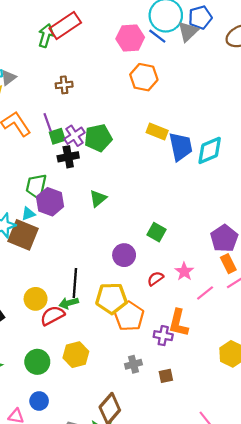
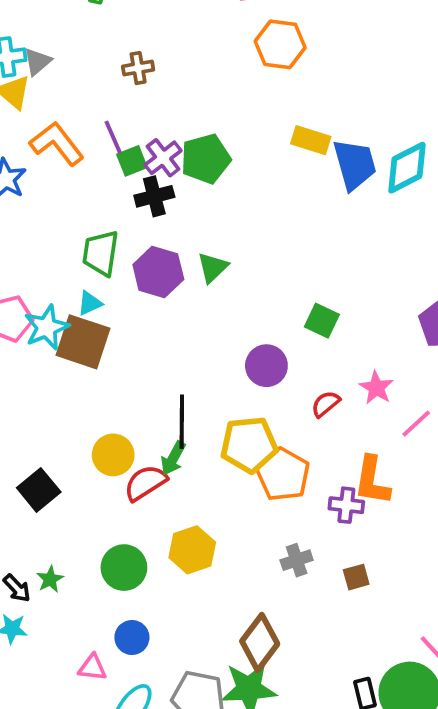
purple hexagon: (50, 202) -> (158, 272), moved
green arrow: (69, 303) -> (173, 458), turned -42

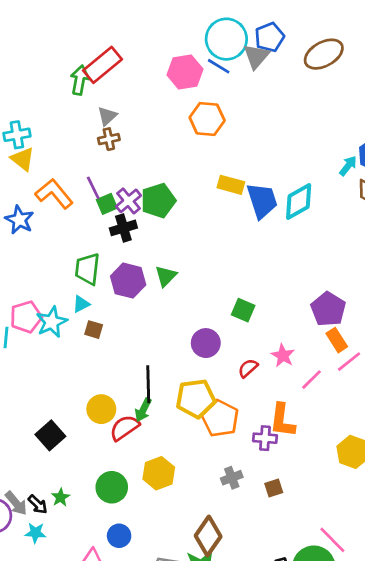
gray triangle: (38, 62) -> (107, 116), moved
brown square: (83, 342) -> (94, 330), moved, size x0.5

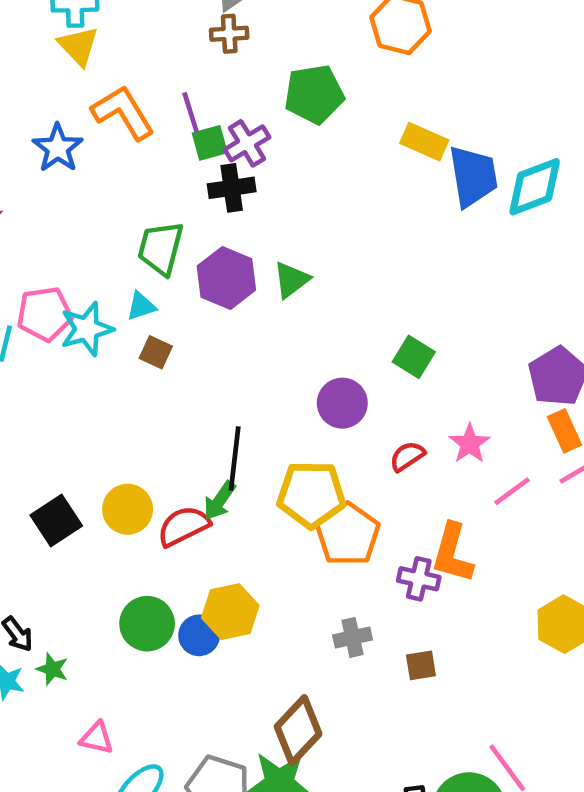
green pentagon: (158, 201) -> (314, 94), moved
yellow circle: (101, 409) -> (128, 509), moved
green star: (61, 497) -> (52, 669), moved, turned -30
blue circle: (119, 536) -> (199, 635), moved

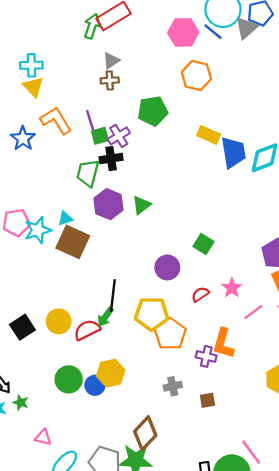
green trapezoid: (161, 248) -> (88, 173), moved
brown square: (156, 352) -> (73, 242), size x2.0

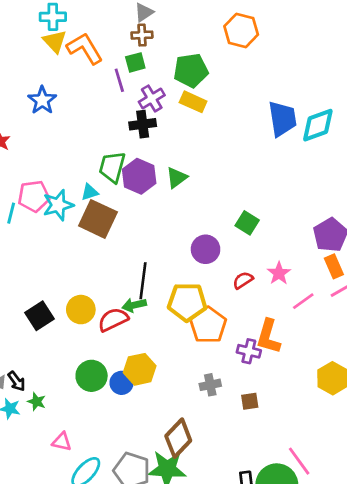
orange L-shape: (56, 120) -> (85, 48), moved
yellow rectangle: (209, 135) -> (193, 102), moved
green square: (100, 136) -> (135, 62), moved
green trapezoid: (88, 173) -> (112, 167), moved
green arrow: (105, 317) -> (134, 305), turned 42

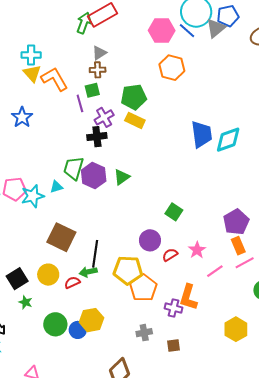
brown square: (98, 219) -> (61, 237), moved
purple circle: (206, 249) -> (150, 240), moved
red semicircle: (113, 320) -> (72, 282), size x0.7
green star: (37, 402) -> (25, 302), moved

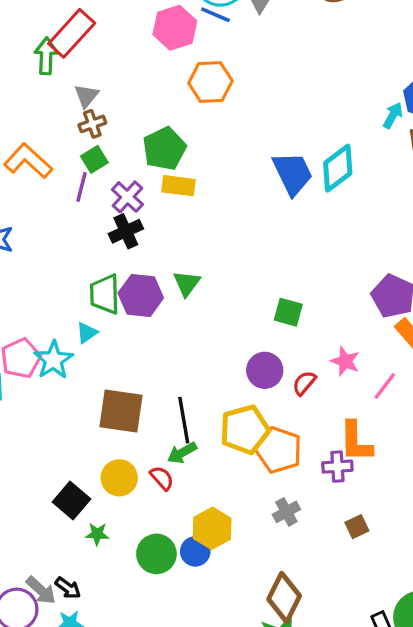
purple line: (80, 103) -> (82, 187), turned 48
red semicircle: (72, 282) -> (162, 478), turned 91
gray cross: (144, 333) -> (286, 512), moved

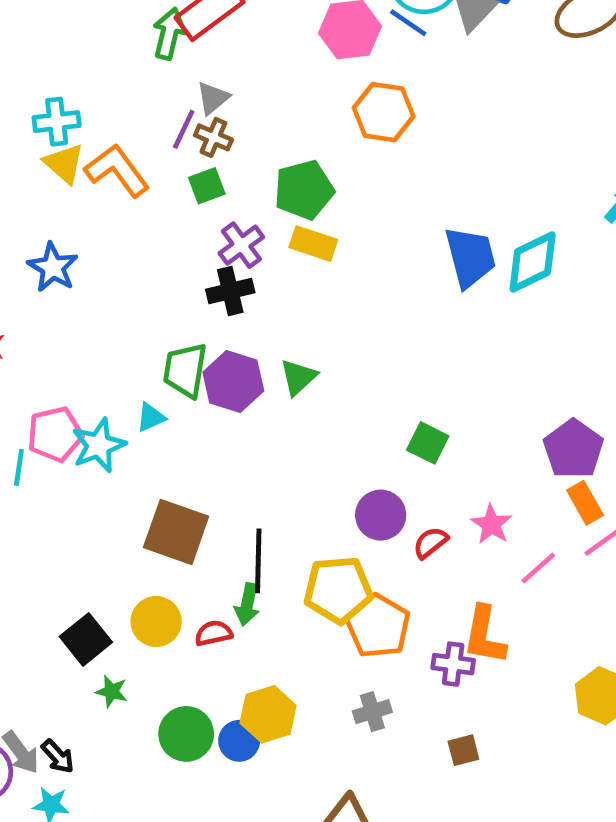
brown cross: (92, 124) -> (213, 137), turned 32
purple line: (82, 187) -> (184, 129), moved
green arrow: (182, 453) -> (247, 604), turned -60
red semicircle: (162, 478) -> (214, 633), turned -72

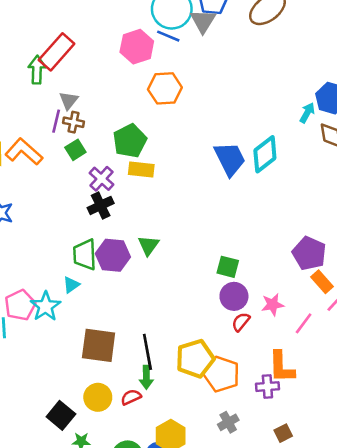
purple circle: (381, 515) -> (234, 296), moved
pink star: (491, 524) -> (273, 305), turned -30

